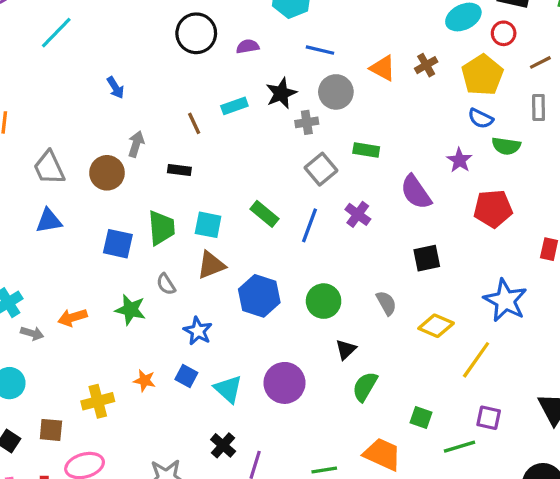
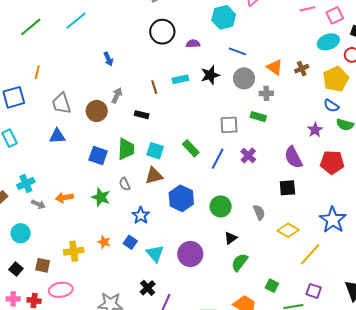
gray cross: (307, 122) -> (266, 93), moved
gray square: (321, 169) -> (229, 125), turned 30
purple semicircle: (416, 192) -> (293, 157), moved

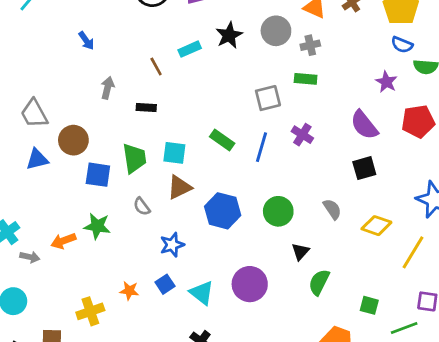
brown circle: (97, 111) -> (73, 140), moved
green star: (101, 197) -> (97, 226), moved
blue star: (141, 215) -> (172, 245), turned 30
blue square: (130, 242) -> (165, 284), turned 32

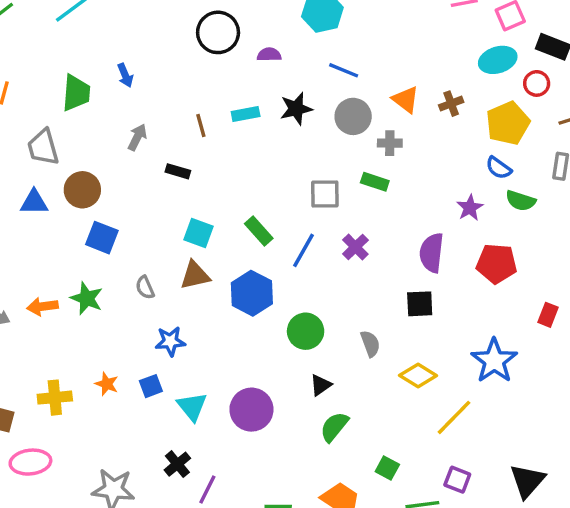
purple semicircle: (364, 125) -> (432, 253), turned 32
green trapezoid: (134, 158) -> (76, 93), moved
blue hexagon: (223, 211) -> (252, 293), moved

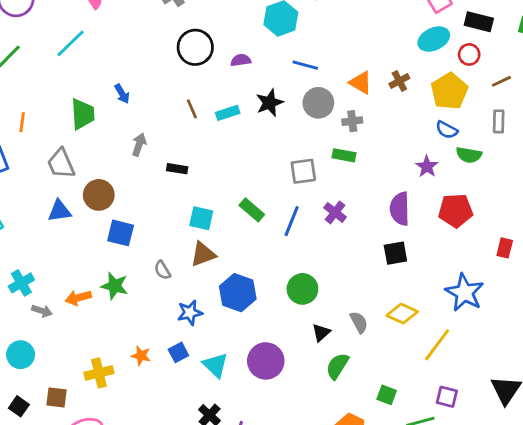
brown line: (201, 125) -> (192, 109), moved
blue hexagon: (252, 293) -> (238, 293), moved
gray semicircle: (370, 344) -> (359, 322), moved

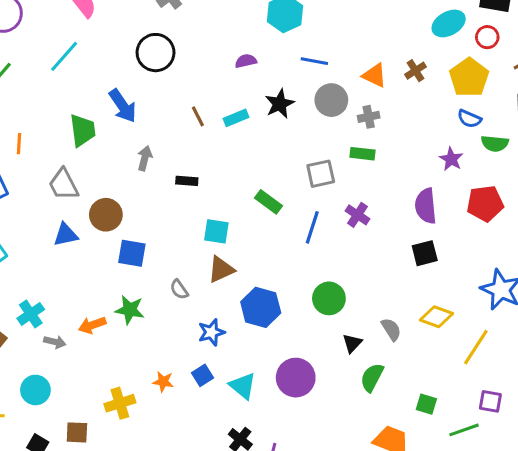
black circle: (195, 47) -> (156, 53), moved
blue arrow: (122, 94) -> (123, 106), size x1.6
green rectangle: (252, 210) -> (268, 202), moved

